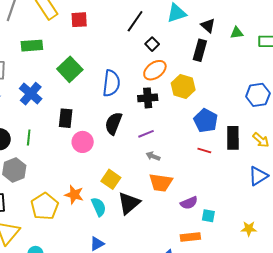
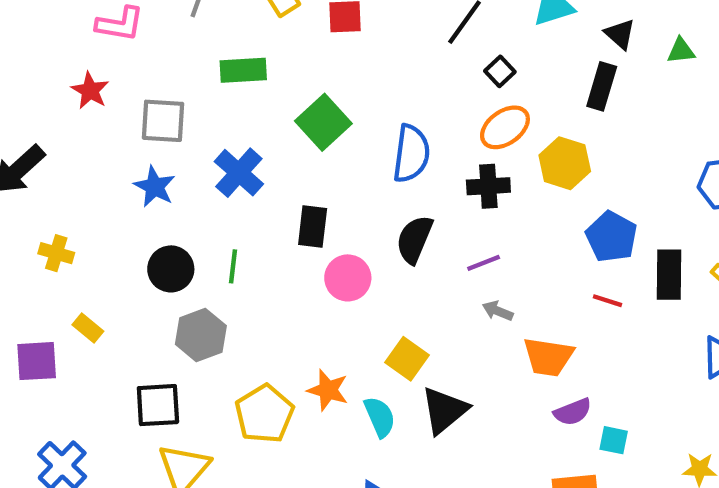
orange trapezoid: (161, 183) -> (548, 357), moved

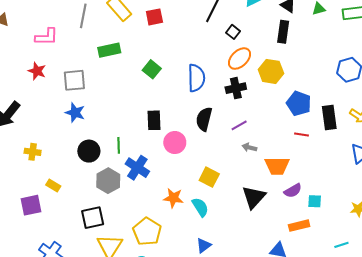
green square: (323, 122) -> (152, 69), size x0.7
blue cross: (239, 173) -> (137, 168), moved
black triangle: (444, 410) -> (254, 197), moved
yellow pentagon: (264, 414) -> (147, 232), moved

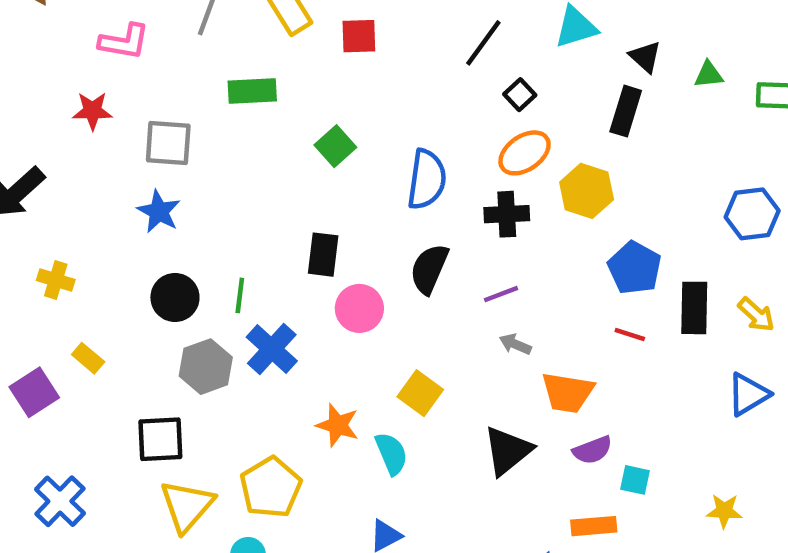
red star: (37, 71) -> (92, 111), turned -30
purple square: (31, 205) -> (34, 392), turned -30

